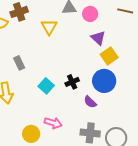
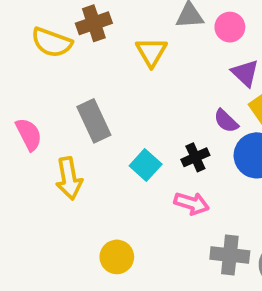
gray rectangle: (19, 63) -> (94, 121), size x1.5
purple semicircle: (90, 102) -> (226, 121), moved
pink arrow: (53, 123) -> (192, 203), moved

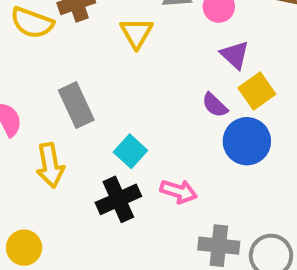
black cross: (195, 157) -> (118, 199), moved, size x1.5
yellow circle: (117, 257) -> (24, 248), moved

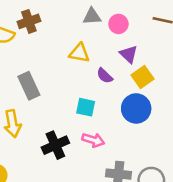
yellow triangle: (136, 33) -> (79, 53), moved, turned -50
purple semicircle: (215, 105) -> (105, 76), moved
cyan square: (130, 151) -> (86, 107), moved, turned -30

